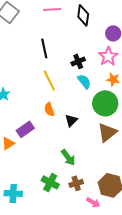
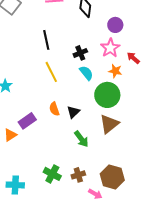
orange semicircle: (49, 109) -> (54, 109), moved
green arrow: (68, 157) -> (81, 139), moved

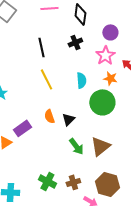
black cross: (80, 53) -> (75, 42), moved
cyan semicircle: (86, 73) -> (81, 80), turned 35
brown triangle: (109, 124) -> (100, 146), moved

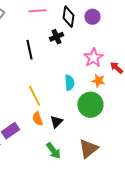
purple circle: (110, 32) -> (92, 17), moved
black cross: (75, 42) -> (56, 37), moved
yellow line: (46, 79) -> (34, 96), moved
green arrow: (76, 146) -> (53, 151), moved

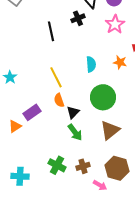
pink star: (93, 58) -> (115, 24), moved
green circle: (90, 105) -> (103, 97), moved
black triangle: (56, 122) -> (73, 112), moved

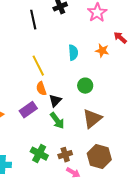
green circle: (103, 97) -> (85, 86), size x0.6
purple rectangle: (32, 112) -> (28, 110), moved
pink arrow: (100, 185) -> (73, 173), moved

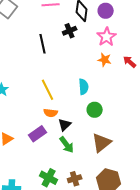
orange star: (102, 51) -> (105, 60), moved
cyan semicircle: (73, 53) -> (84, 87), moved
orange semicircle: (41, 89) -> (51, 113), turned -64

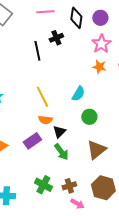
black cross: (70, 31) -> (56, 38), moved
cyan semicircle: (84, 87) -> (78, 94), turned 35

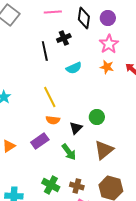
cyan semicircle: (78, 94) -> (74, 68), moved, turned 35
black triangle: (59, 132) -> (76, 128), moved
brown cross: (69, 186) -> (77, 186), turned 32

